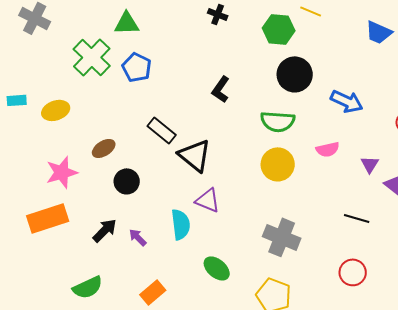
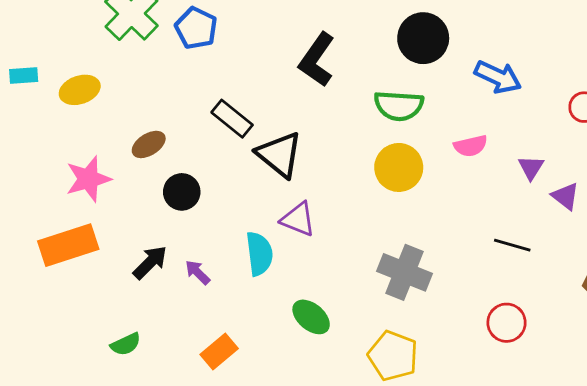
black L-shape: (221, 89) -> (317, 60), size x1.4
green semicircle: (88, 287) -> (126, 344), size x0.7

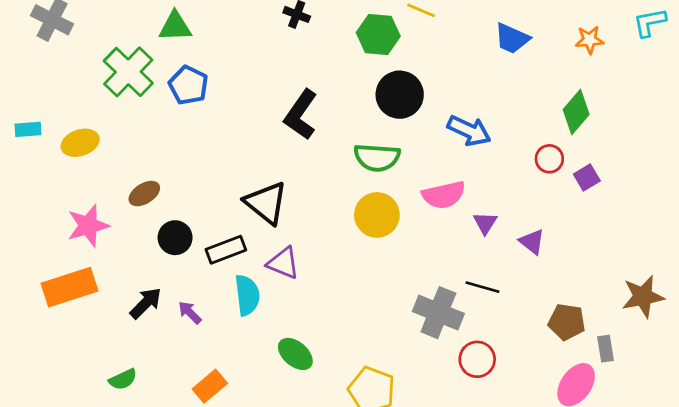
black rectangle: (232, 119) -> (226, 250), moved, turned -60
pink semicircle: (471, 146) -> (444, 195), size x1.4
purple triangle: (531, 167) -> (485, 223), moved
gray cross: (404, 272) -> (438, 313), moved

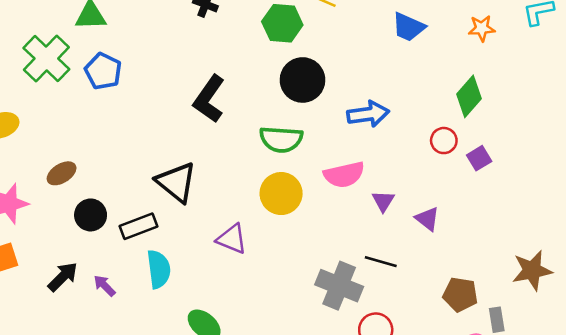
blue arrow: (469, 131) -> (368, 114), turned -33
purple triangle: (283, 263) -> (232, 239), moved

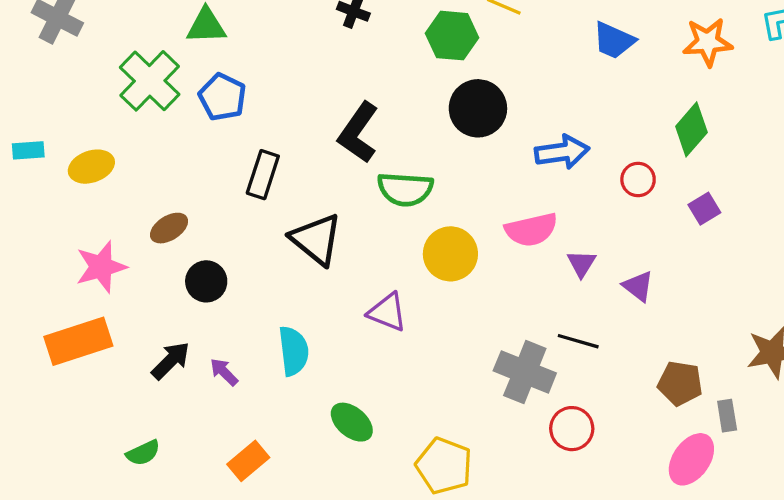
orange star: (482, 28) -> (708, 42), size x1.4
green semicircle: (281, 139) -> (405, 189), moved
red circle: (444, 141) -> (638, 179), moved
black rectangle: (138, 226) -> (263, 175), moved, turned -51

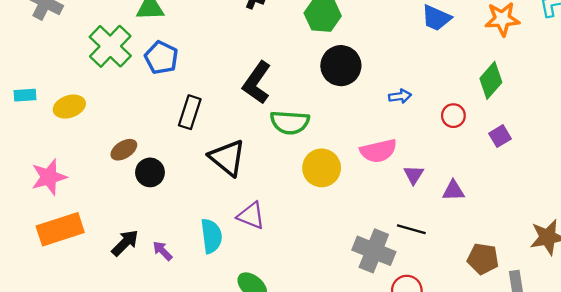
blue arrow: (562, 152) -> (400, 96), size x0.6
pink star: (101, 267) -> (49, 177), moved
black circle: (206, 281) -> (150, 172), moved
purple triangle: (638, 286) -> (453, 191), turned -40
purple triangle: (387, 312) -> (251, 216), moved

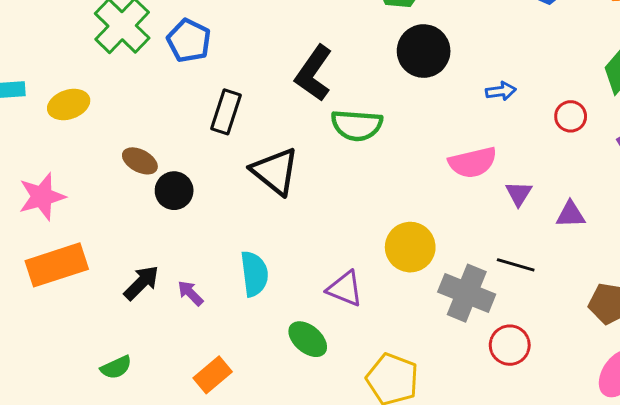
brown ellipse: (124, 150) -> (140, 161), turned 60
yellow circle: (322, 168) -> (410, 247), moved
purple triangle: (251, 216) -> (345, 289), moved

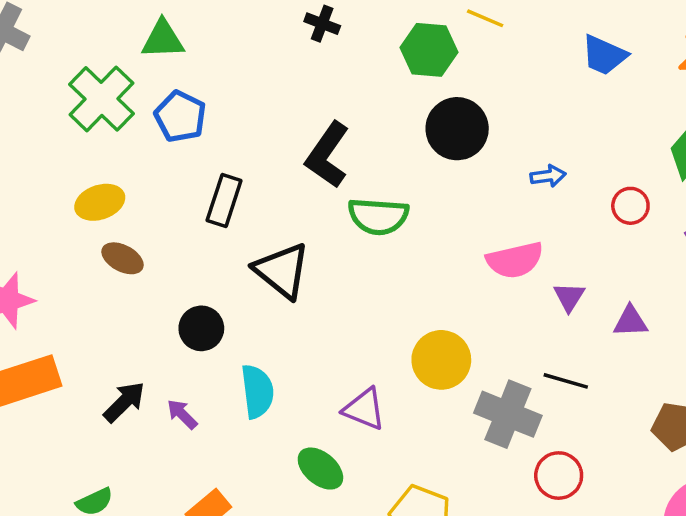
yellow ellipse: (69, 104) -> (100, 202), moved
black circle: (174, 191) -> (201, 328), moved

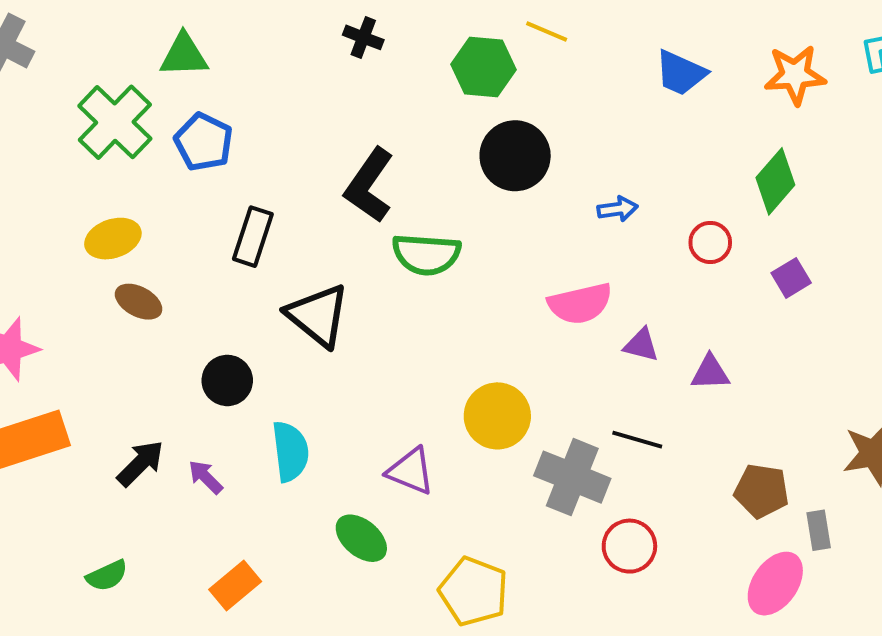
purple triangle: (569, 297) -> (641, 345), turned -48

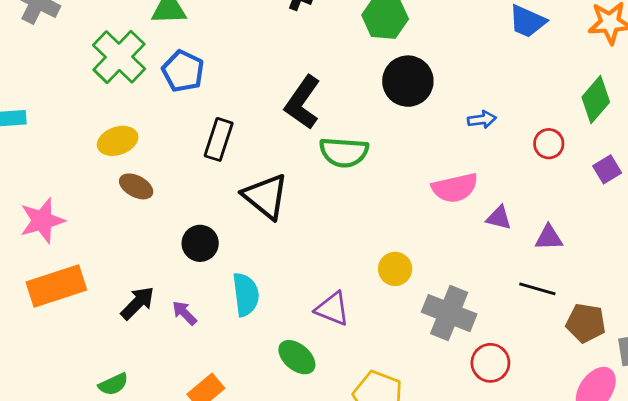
yellow circle: (497, 416) -> (395, 269), size x0.7
black line: (637, 440) -> (537, 289), moved

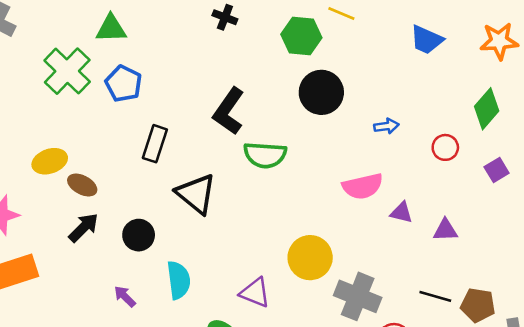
yellow ellipse: (118, 141) -> (50, 161), moved
yellow circle: (395, 269) -> (310, 258), size x1.5
black line: (537, 289) -> (435, 296), moved
black arrow: (138, 303) -> (83, 228), moved

